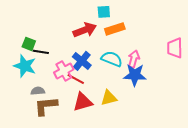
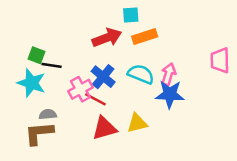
brown L-shape: (46, 106) -> (39, 133), moved

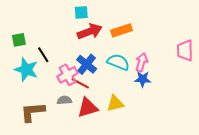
cyan square: (131, 15) -> (81, 12), moved
green square: (36, 55) -> (19, 40), moved, turned -32
black line: (52, 65) -> (43, 55), turned 49
blue star: (170, 94) -> (143, 79), size x0.7
gray semicircle: (48, 114) -> (64, 100), moved

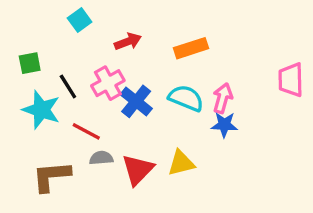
cyan square: (81, 12) -> (80, 20), moved, turned -32
red arrow: (90, 31) -> (128, 42), moved, size x0.7
pink cross: (68, 75) -> (108, 83), moved
red line: (80, 83) -> (86, 131), moved
red triangle: (88, 108) -> (138, 170), turned -30

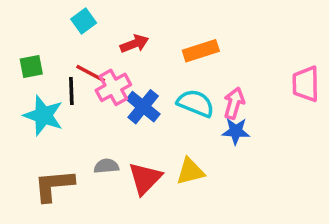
black line: (68, 86) -> (71, 91), turned 30
red line: (86, 131) -> (91, 73), moved

